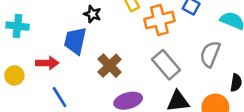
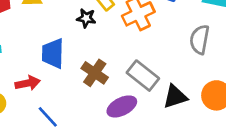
black star: (92, 14) -> (86, 18), moved
gray rectangle: (166, 65) -> (143, 76), moved

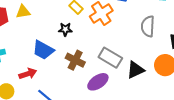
black star: (86, 18) -> (65, 29), moved
blue trapezoid: (53, 53) -> (43, 50), turned -55

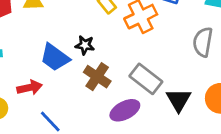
black star: (65, 29) -> (85, 45), moved
black triangle: (135, 70) -> (179, 100), turned -42

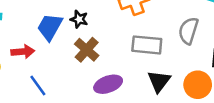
blue trapezoid: (55, 57) -> (50, 27), turned 76
gray rectangle: (146, 79) -> (147, 45), moved, turned -40

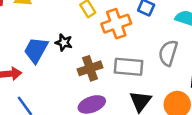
brown cross: (87, 50) -> (90, 68), moved, turned 30

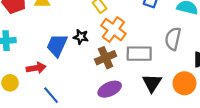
orange cross: (116, 24) -> (113, 30), moved, turned -30

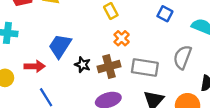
orange cross: (113, 30) -> (122, 38), size x0.6
black star: (81, 37) -> (83, 65), moved

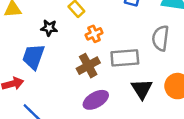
orange cross: (122, 38) -> (94, 34), turned 35
black star: (83, 65) -> (49, 28), moved

